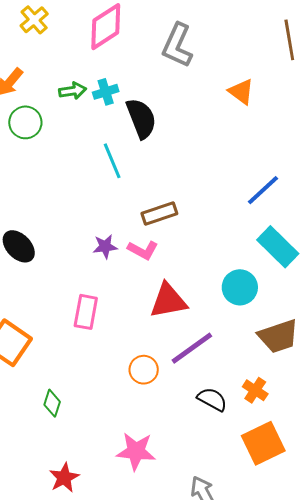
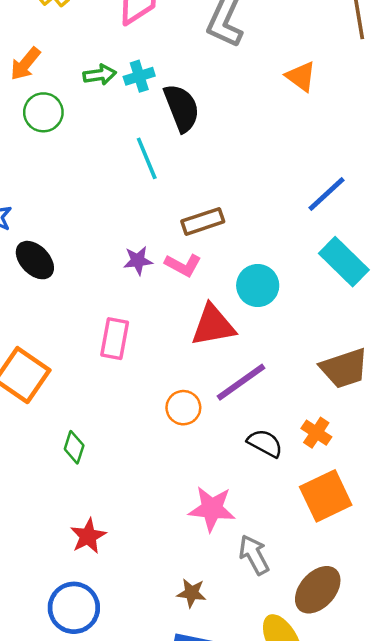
cyan circle: (240, 287) -> (258, 286), moved
pink star: (136, 451) -> (212, 509), moved

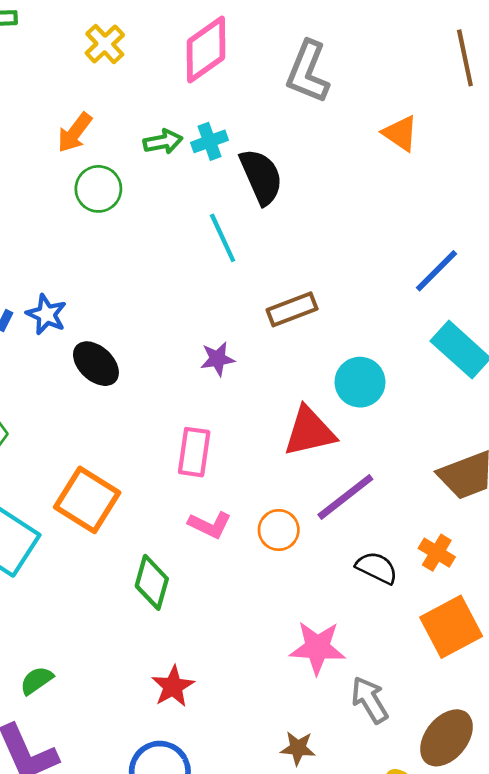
pink L-shape: (183, 265) -> (210, 525), moved
green diamond: (74, 447) -> (152, 582), size x1.4

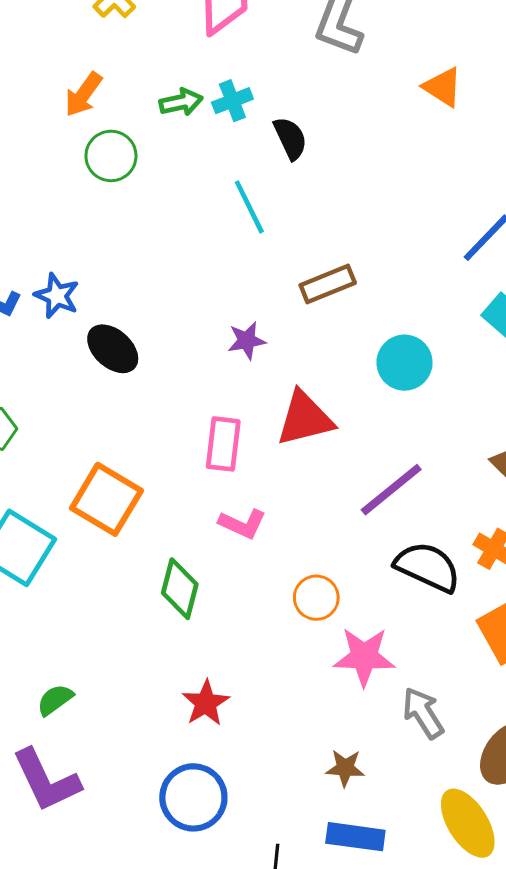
black semicircle: (261, 177) -> (290, 138), size x0.7
red triangle: (309, 432) -> (305, 419), moved
orange circle: (279, 530) -> (316, 598), moved
black semicircle: (377, 568) -> (428, 567), size x1.4

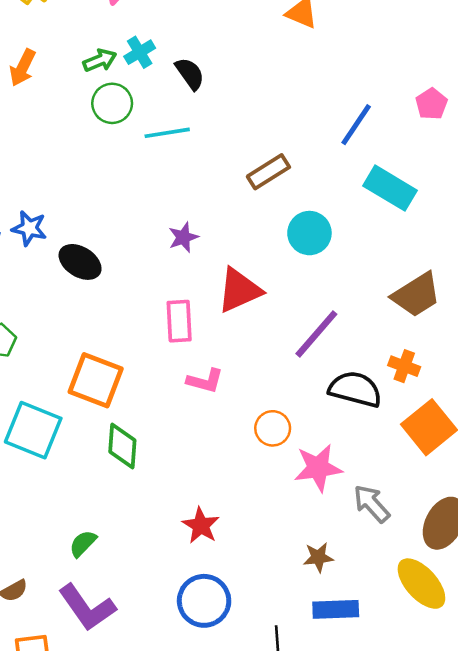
green circle: (111, 156) -> (112, 103), moved
cyan line: (249, 207) -> (167, 133), turned -63
brown rectangle: (328, 284) -> (268, 172), moved
green diamond: (180, 589) -> (122, 446), moved

